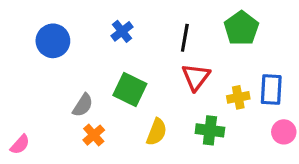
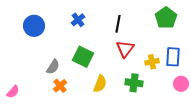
green pentagon: (241, 28) -> (166, 18), moved

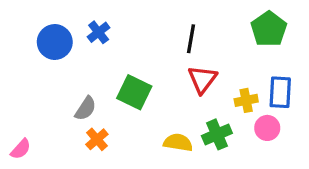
blue cross: (78, 20) -> (99, 32), moved
green cross: (134, 83) -> (217, 134), turned -30
yellow semicircle: (100, 84) -> (178, 143), moved, turned -102
pink circle: (181, 84) -> (267, 128), moved

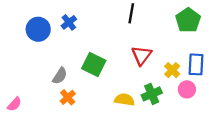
black line: (191, 39) -> (131, 13), moved
yellow cross: (246, 100) -> (172, 70), turned -35

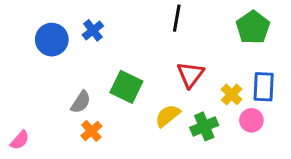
yellow semicircle: (124, 100) -> (168, 116), moved, turned -48

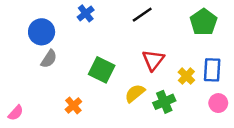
black line: (177, 18) -> (142, 15), turned 45
blue cross: (93, 30) -> (86, 13), moved
gray semicircle: (81, 102) -> (49, 59), moved
pink circle: (251, 120) -> (218, 103), moved

